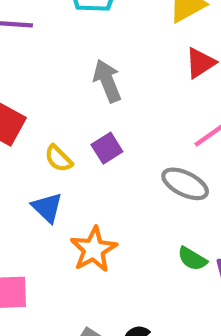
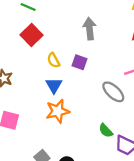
purple square: (107, 148) -> (79, 62), turned 35
blue triangle: (47, 208) -> (54, 85), moved

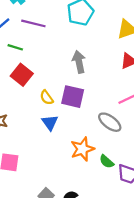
purple square: (79, 62) -> (73, 97), size x1.5
orange star: (58, 111) -> (82, 149), moved

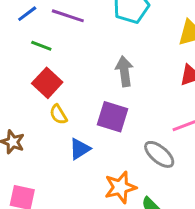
yellow semicircle: (47, 97) -> (58, 114), moved
blue triangle: (50, 123) -> (80, 149), turned 30

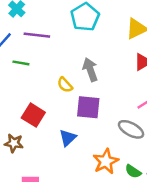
red square: (47, 83) -> (33, 115), moved
yellow semicircle: (58, 114) -> (65, 85), moved

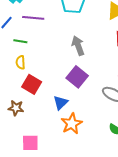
yellow semicircle: (65, 85) -> (20, 62), moved, turned 40
purple square: (88, 107) -> (77, 77), turned 35
orange star: (106, 161) -> (72, 124), moved

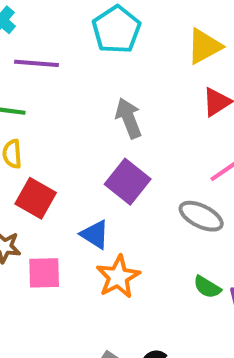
blue triangle: (61, 103) -> (95, 234), turned -42
pink square: (30, 143) -> (44, 273), moved

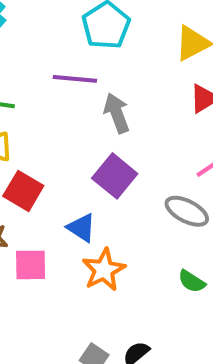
purple line: (37, 63) -> (75, 79), moved

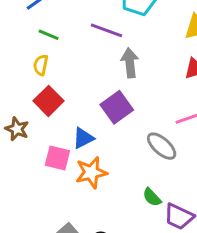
blue triangle: (81, 228) -> (83, 138), turned 45
pink square: (31, 265) -> (57, 158), moved

